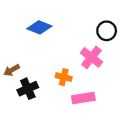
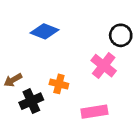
orange cross: (64, 77) -> (59, 84), moved

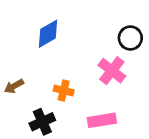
blue diamond: (44, 31) -> (48, 34), turned -52
black cross: (31, 101) -> (42, 122), moved

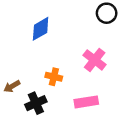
black circle: (130, 38) -> (107, 13), moved
brown arrow: (14, 86) -> (12, 86), moved

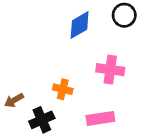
blue diamond: (41, 29) -> (80, 25), moved
pink cross: (95, 60) -> (110, 70), turned -30

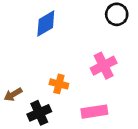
blue diamond: (80, 25) -> (46, 24), moved
pink cross: (110, 70) -> (104, 66), turned -35

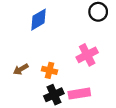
brown arrow: (13, 94) -> (21, 69), moved
black cross: (39, 113) -> (54, 95), moved

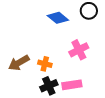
blue diamond: (38, 20) -> (58, 18), moved, turned 70
brown arrow: (21, 69) -> (19, 63), size x1.5

